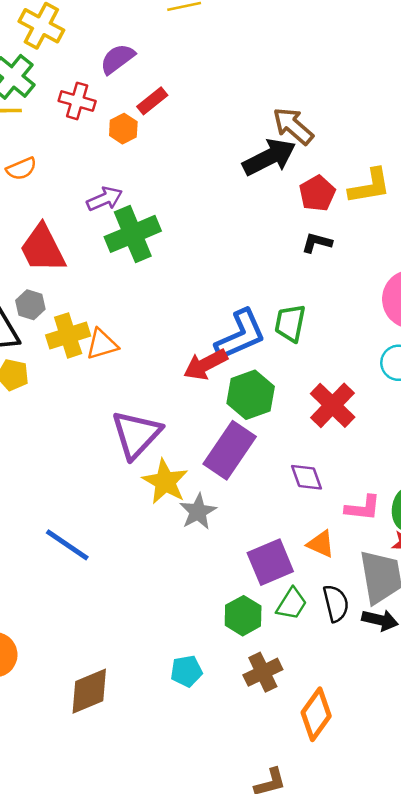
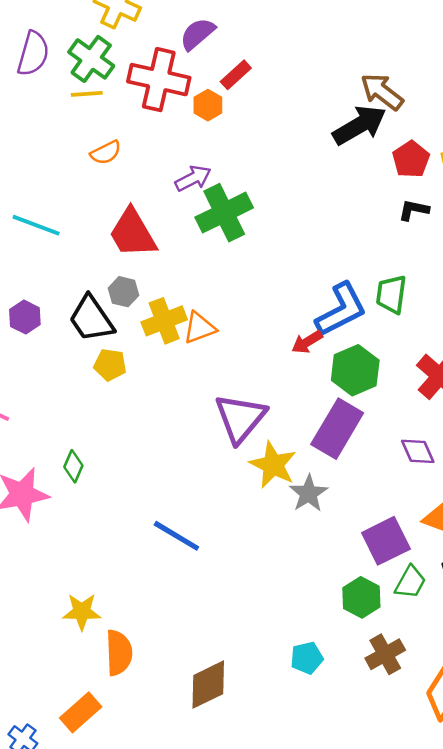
red cross: (77, 101) -> (159, 80), size x1.6
red arrow: (205, 365) -> (307, 342), size x0.7

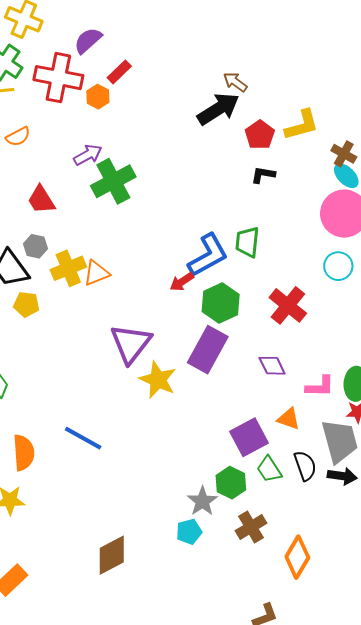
brown arrow: (382, 92) -> (235, 82), size x0.7
red trapezoid: (133, 233) -> (41, 200), size x0.7
gray star: (309, 493) -> (202, 501), moved
green trapezoid: (410, 582) -> (269, 469), turned 120
orange semicircle: (119, 653) -> (24, 453), moved

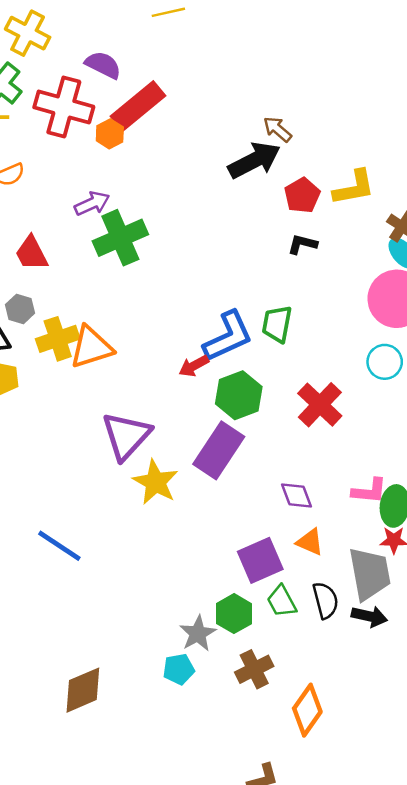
purple semicircle: (88, 40) -> (103, 65), turned 64
red rectangle: (119, 72) -> (138, 106), size x1.8
orange triangle: (96, 273) -> (91, 347), size x1.4
purple diamond: (272, 366) -> (297, 495), moved
pink L-shape: (320, 386) -> (369, 491), moved

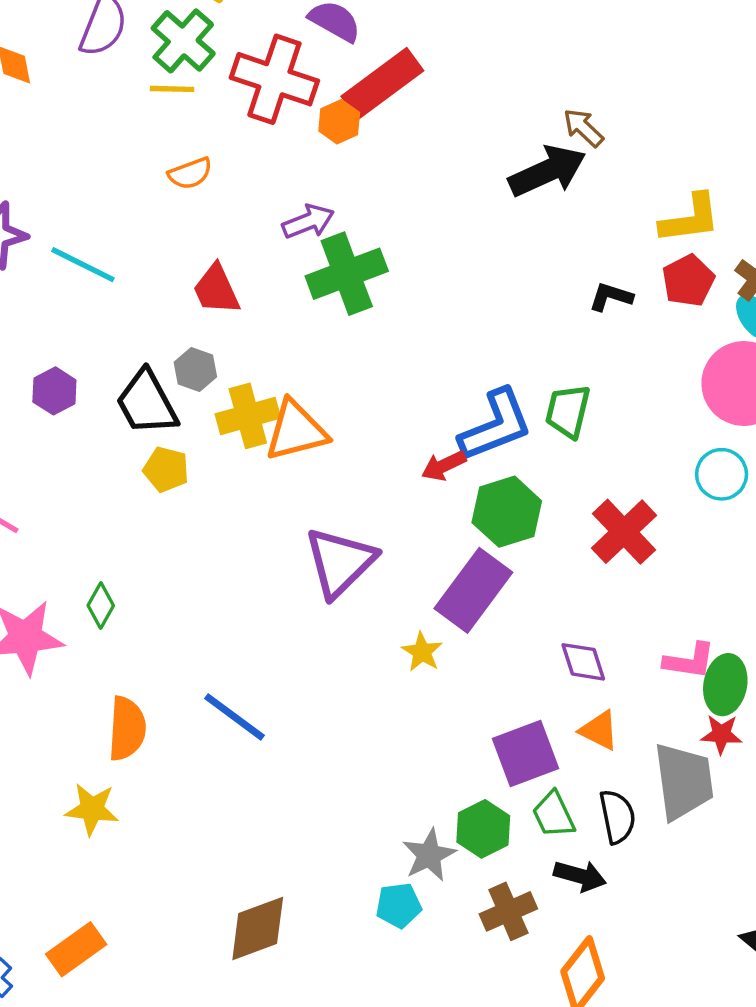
red pentagon: (302, 195) -> (688, 281), moved
yellow star: (155, 482) -> (422, 652), moved, size x0.6
black arrow: (369, 616) -> (580, 876), moved

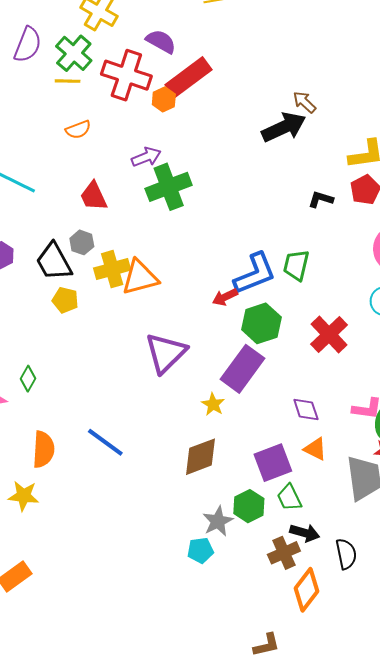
black semicircle: (617, 817) -> (346, 554), moved
brown cross: (508, 911) -> (284, 553), moved
brown diamond: (258, 929) -> (200, 457), moved

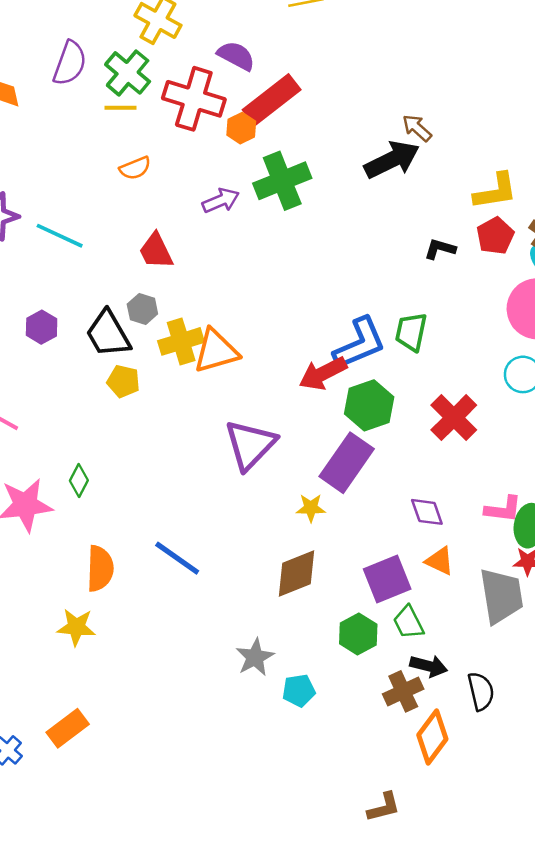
green cross: (169, 187) -> (282, 181), moved
red arrow: (225, 297) -> (323, 373), size x1.5
yellow star: (213, 404) -> (311, 508), turned -30
gray star: (218, 521) -> (255, 657), moved

